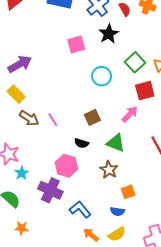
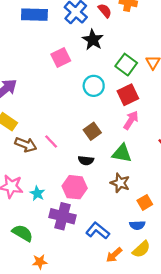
red square: (145, 91) -> (128, 95), moved
cyan star: (22, 173) -> (37, 193), moved
orange arrow: (91, 235) -> (114, 255), turned -70

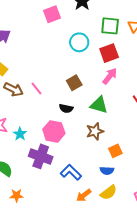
green square: (126, 65) -> (110, 26), turned -36
brown star: (120, 183) -> (95, 131), turned 30

